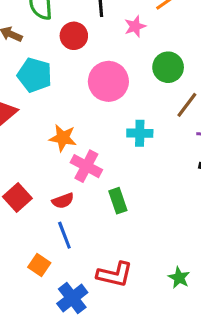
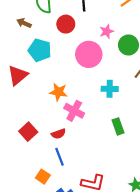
pink star: (135, 26) -> (107, 31), moved
green rectangle: (118, 201) -> (118, 126), moved

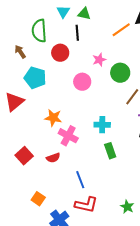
brown arrow: (24, 23) -> (20, 52), turned 32
pink circle: (89, 54) -> (82, 82), size x0.7
cyan cross: (110, 89) -> (102, 125), moved
blue line: (60, 157) -> (80, 180), moved

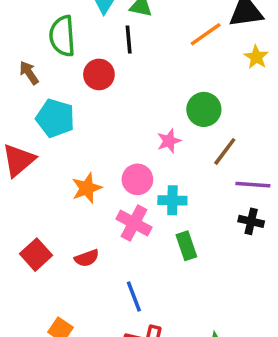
pink star: (99, 60) -> (169, 141), moved
pink circle: (82, 82) -> (137, 179), moved
orange star: (53, 118) -> (87, 188), turned -30
pink cross: (68, 136) -> (134, 223), moved

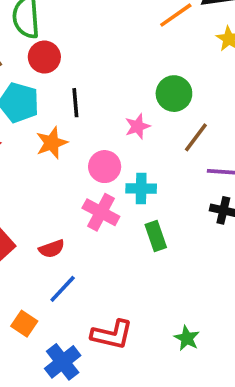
black line: (129, 40) -> (75, 103), moved
red circle: (99, 74) -> (44, 57), moved
orange star: (87, 188) -> (52, 143), moved
blue line: (134, 297) -> (63, 289), moved, turned 64

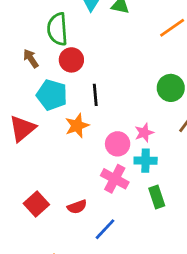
pink star: (137, 126) -> (144, 133), moved
blue line: (63, 289) -> (105, 229), moved

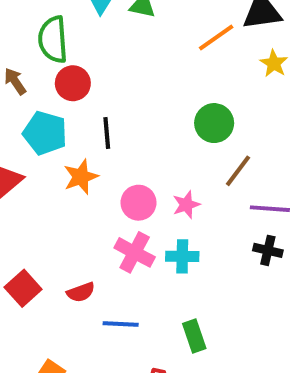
pink star: (144, 133) -> (186, 205), moved
cyan cross: (146, 161) -> (182, 256), moved
green rectangle: (157, 197) -> (194, 336), moved
blue line: (105, 229) -> (121, 324), turned 50

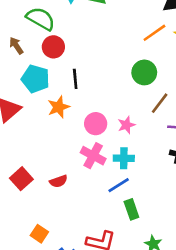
orange line: (216, 37) -> (154, 33), moved
green semicircle: (53, 39) -> (41, 19), turned 124
blue line: (121, 324) -> (119, 185), moved, turned -35

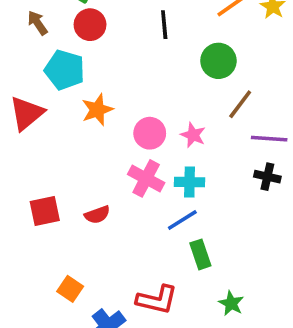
black line: (75, 79) -> (164, 25), moved
pink star: (126, 125) -> (193, 135), turned -30
red square: (21, 179) -> (45, 211), turned 30

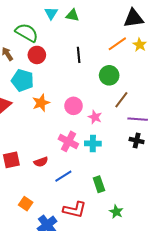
pink circle: (150, 133) -> (74, 106), moved
blue line: (182, 220) -> (63, 176), moved

